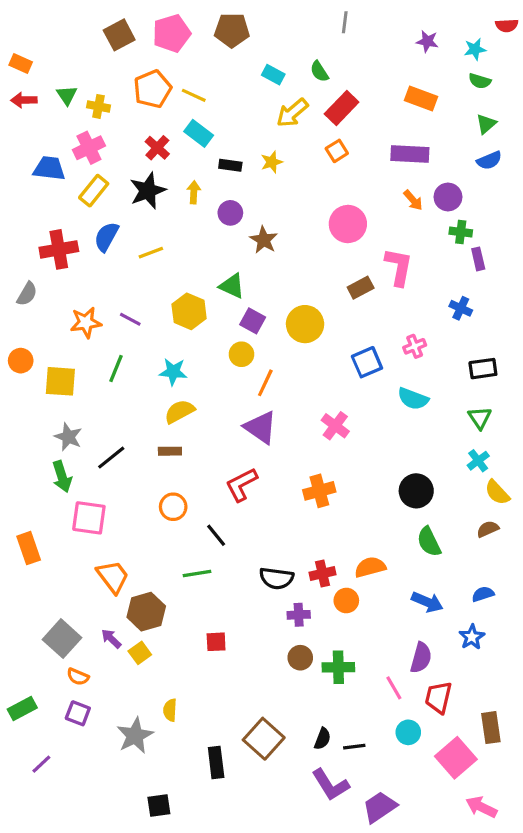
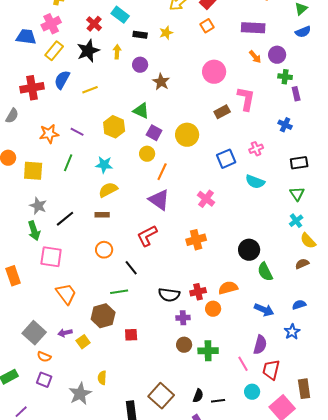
black circle: (416, 491) -> (249, 250), moved
brown hexagon: (146, 612) -> (103, 316), moved
purple arrow: (111, 639) -> (65, 333), turned -56

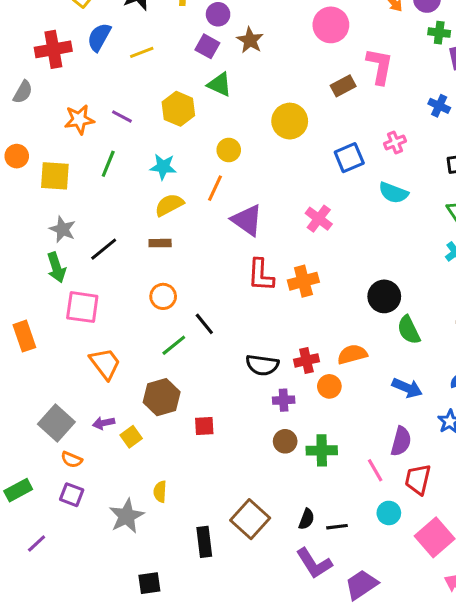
purple square: (154, 133) -> (207, 46), moved
orange line: (162, 172) -> (215, 188), moved
red L-shape: (147, 236) -> (261, 275), moved, turned -60
green line: (119, 292) -> (174, 345), moved, turned -30

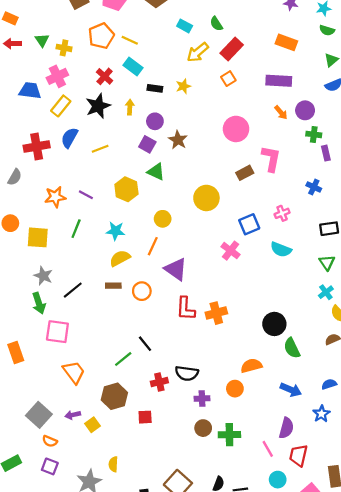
pink cross: (319, 219) -> (231, 251), moved
orange circle: (163, 296) -> (142, 291), moved
red cross: (306, 360) -> (159, 382), moved

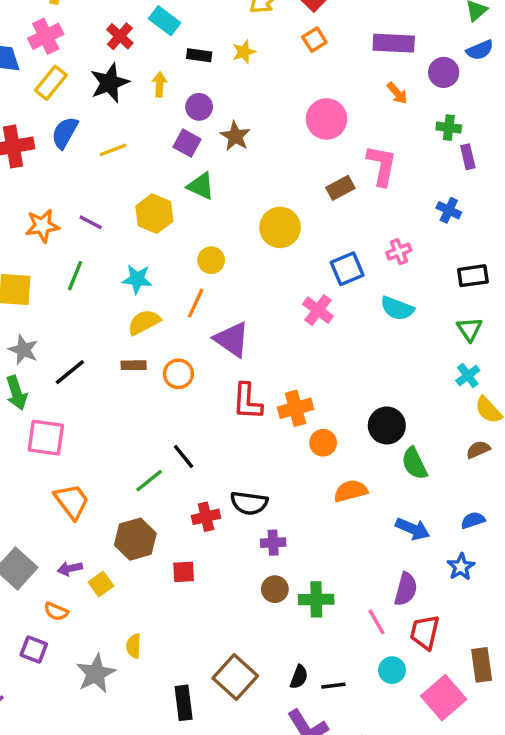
purple circle: (305, 110) -> (444, 72), moved
orange circle: (235, 389) -> (323, 443), moved
orange semicircle: (50, 441) -> (56, 612), moved

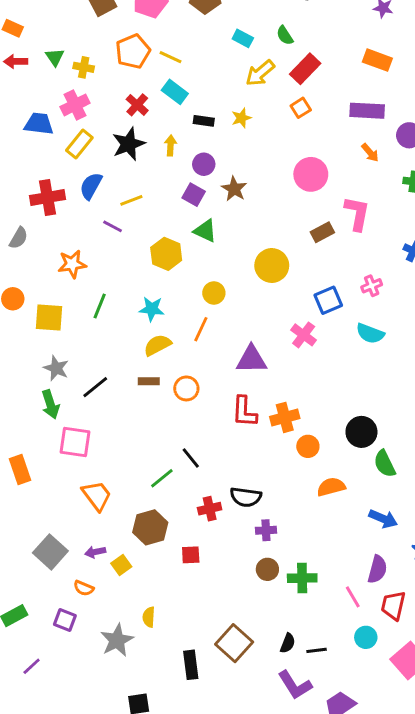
purple line: (91, 222) -> (113, 226), moved
purple triangle: (232, 339) -> (251, 360), moved, turned -36

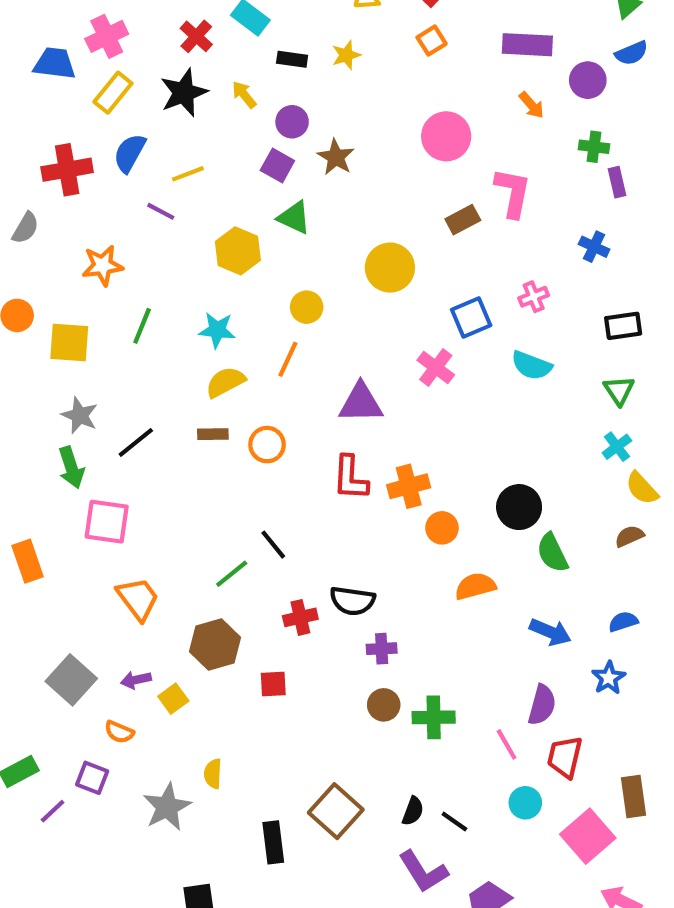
yellow arrow: (170, 145) -> (244, 95), turned -42
black line: (317, 650) -> (454, 822), turned 42
purple line: (32, 666) -> (53, 811), moved

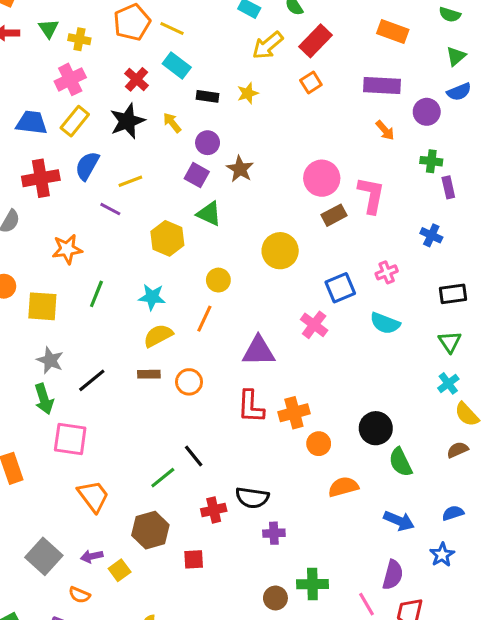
blue trapezoid: (55, 63) -> (32, 123), moved
pink circle: (446, 136) -> (322, 178), moved
brown circle: (384, 705) -> (275, 598), moved

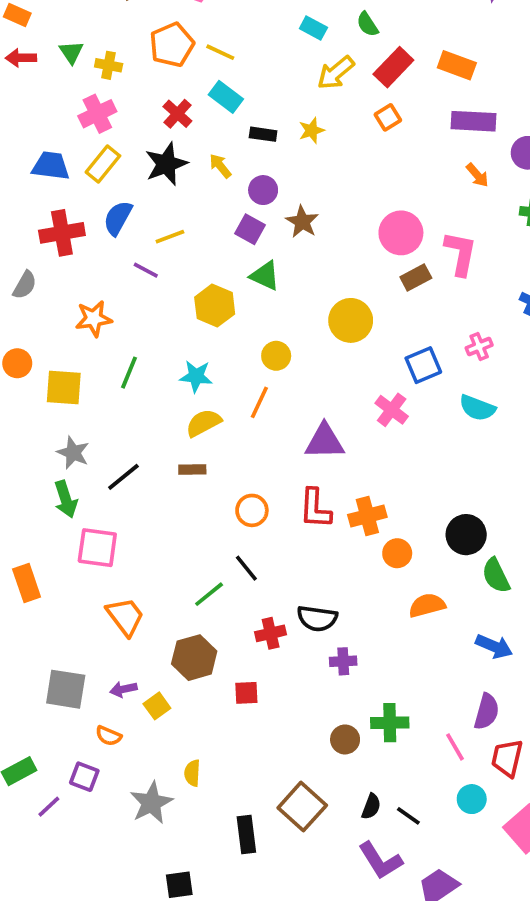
orange rectangle: (393, 32) -> (457, 65), moved
orange circle: (189, 382) -> (252, 510), moved
gray square: (44, 556) -> (66, 689), turned -33

